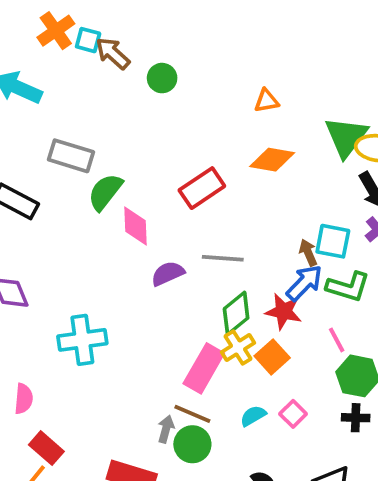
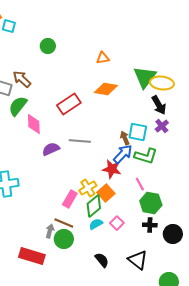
brown arrow: (113, 53) -> (22, 79), moved
green diamond: (236, 313) -> (94, 206), moved
pink rectangle: (204, 368) -> (70, 199), size x0.7

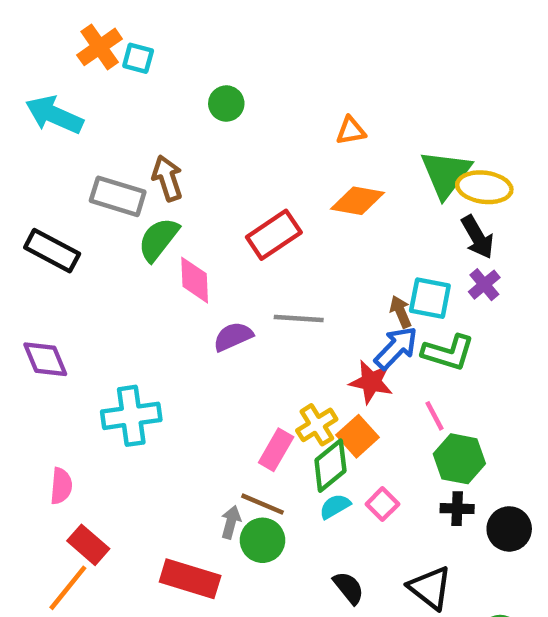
brown arrow: (22, 79) -> (167, 178), turned 30

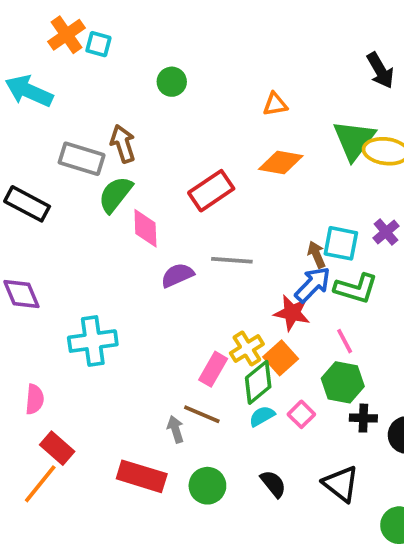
black arrow: (477, 237) -> (380, 70), moved
green hexagon: (459, 459) -> (343, 382), moved
gray arrow: (231, 522) -> (176, 429), turned -32
green circle: (263, 540) -> (207, 486), moved

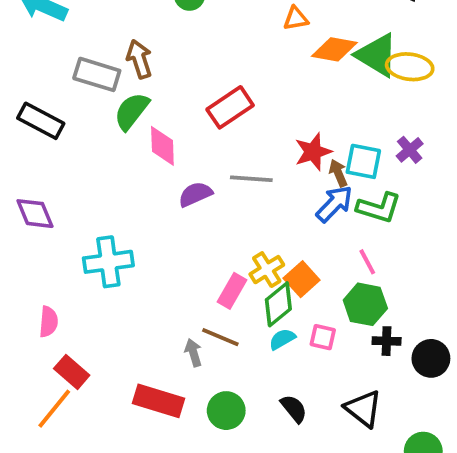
green triangle: (354, 140) -> (377, 55), turned -36
orange diamond: (281, 163) -> (334, 49), moved
red star: (292, 313) -> (313, 152), moved, turned -30
pink square: (301, 414) -> (323, 337), turned -32

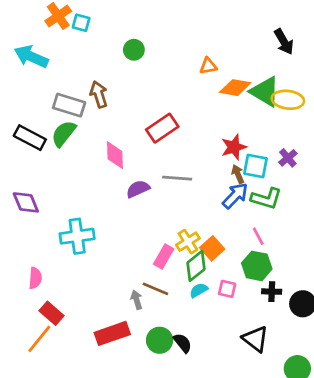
green semicircle: (132, 111) -> (64, 134), moved
red star: (313, 152) -> (234, 147), moved
red rectangle: (159, 401) -> (112, 333), turned -36
black semicircle: (294, 409) -> (183, 343), moved

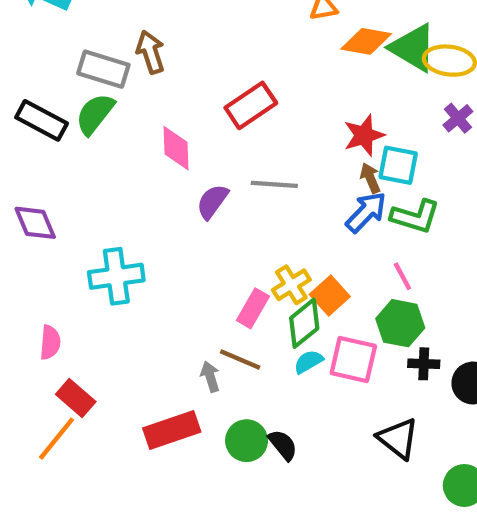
purple cross: (288, 158) -> (458, 118), moved
purple semicircle: (138, 189) -> (212, 202), turned -30
pink square: (227, 289) -> (353, 360), size x1.6

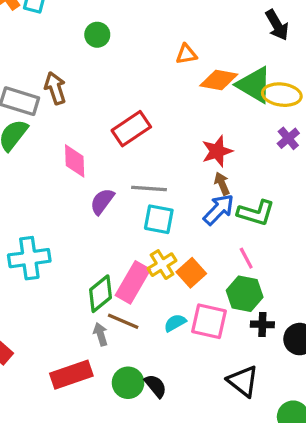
cyan square: (398, 165) -> (159, 219), moved
pink rectangle: (253, 308) -> (133, 282), size x1.4
green diamond: (304, 323) -> (101, 294), moved

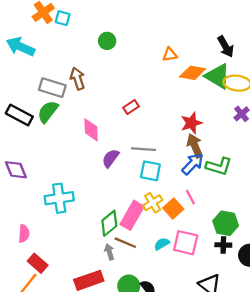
black arrow: (277, 25) -> (226, 47), moved
red rectangle: (131, 129) -> (131, 107), size x0.6
brown arrow: (222, 184) -> (195, 146), size x1.5
pink line: (246, 258) -> (190, 197), moved
green hexagon: (245, 294) -> (226, 223), moved

